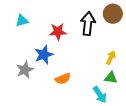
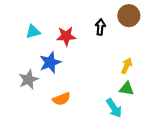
cyan triangle: (22, 21) -> (33, 32), moved
black arrow: (88, 24) -> (100, 27), size x0.6
orange semicircle: (63, 79) -> (62, 99), moved

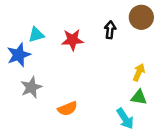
blue star: (50, 62) -> (19, 55), moved

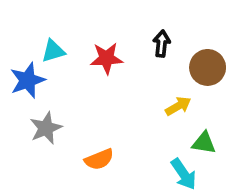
brown circle: (141, 17) -> (208, 67), moved
yellow arrow: (139, 72) -> (178, 106), moved, turned 36

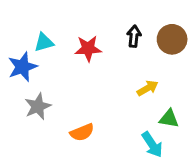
brown circle: (208, 67) -> (172, 39), moved

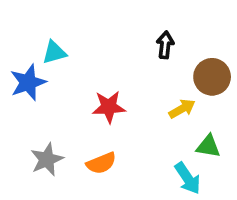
brown circle: (172, 39) -> (212, 77), moved
red star: (88, 48) -> (109, 107), moved
gray star: (38, 106) -> (47, 159), moved

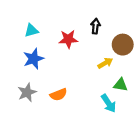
blue star: (28, 82) -> (34, 59), moved
red star: (109, 107) -> (68, 39), moved

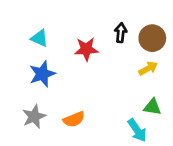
cyan triangle: (31, 30) -> (40, 38), turned 40
brown circle: (123, 45) -> (152, 38), moved
yellow arrow: (105, 63) -> (148, 68), moved

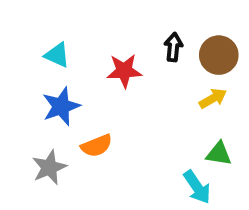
orange semicircle: (74, 119) -> (97, 146), moved

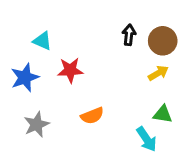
red star: (124, 71) -> (70, 70), moved
blue star: (61, 106) -> (25, 78), moved
orange semicircle: (97, 146) -> (92, 116), moved

